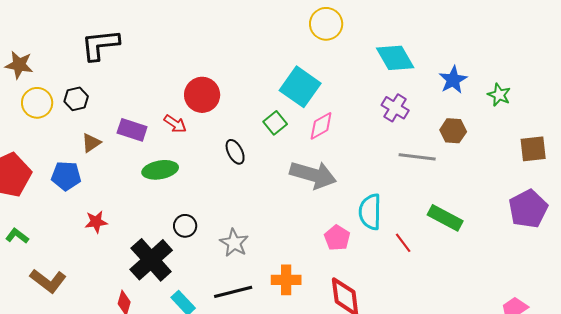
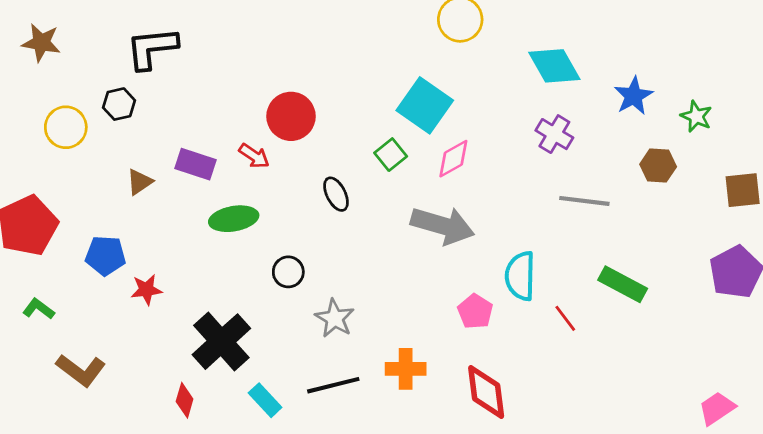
brown star: (19, 65) -> (41, 43), moved
black hexagon: (76, 99) -> (119, 104), moved
brown hexagon: (453, 131) -> (658, 165), moved
blue pentagon: (66, 176) -> (105, 256), moved
black circle: (185, 226) -> (288, 272), moved

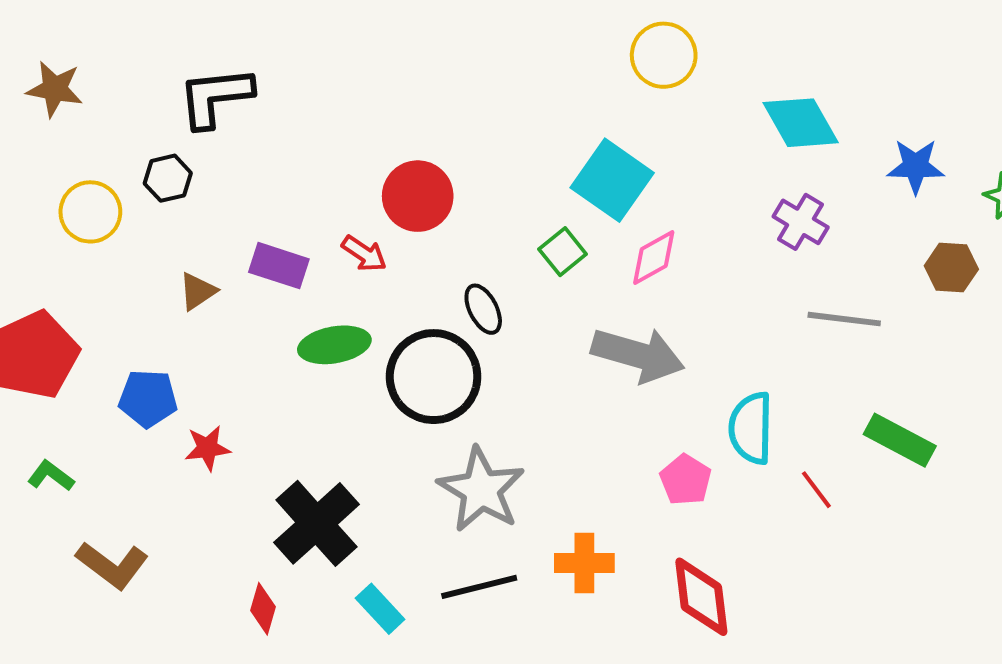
blue star: (634, 96) -> (916, 166), turned 30
black circle: (288, 272) -> (434, 377), moved, size x2.0
gray star: (335, 318) -> (481, 490), size x1.5

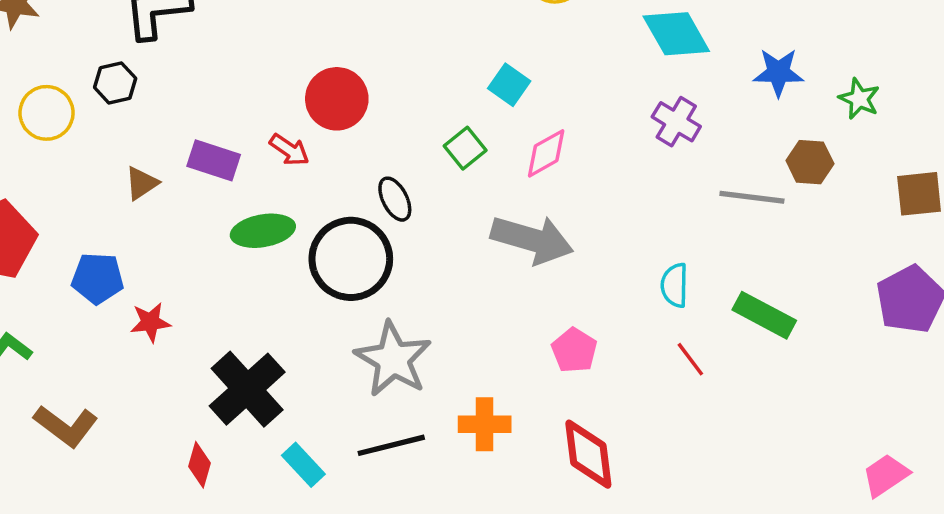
cyan square: (612, 180) -> (509, 85), size x0.6
gray line: (844, 319) -> (752, 197), moved
cyan semicircle: (751, 428) -> (675, 285), moved, size x0.7

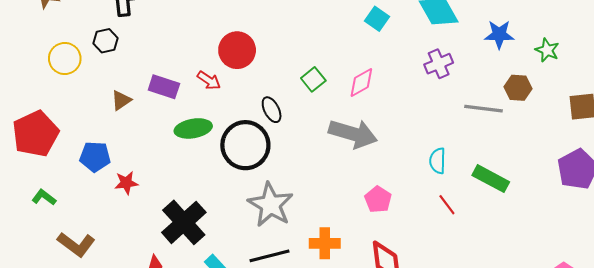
cyan square: (509, 85) -> (377, 19), moved
purple cross: (676, 122) -> (439, 64), turned 36

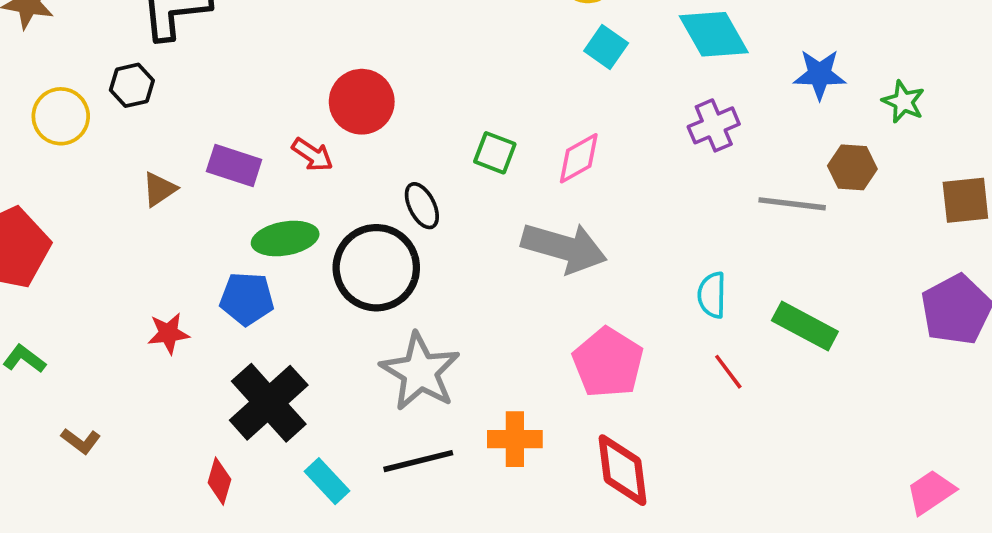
green square: (313, 79) -> (495, 153), turned -30
blue pentagon: (95, 157) -> (247, 299), moved
pink pentagon: (378, 199) -> (608, 363), size x1.5
brown L-shape: (76, 244) -> (81, 441), size x0.6

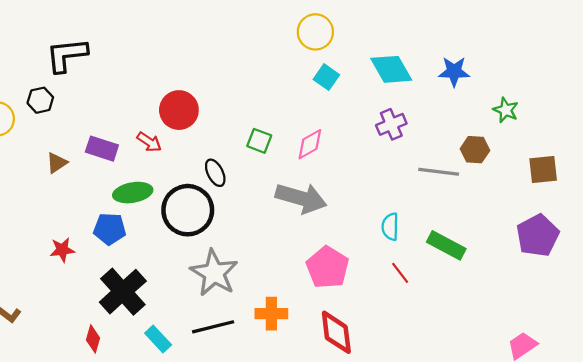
blue star: (820, 74) -> (454, 72), moved

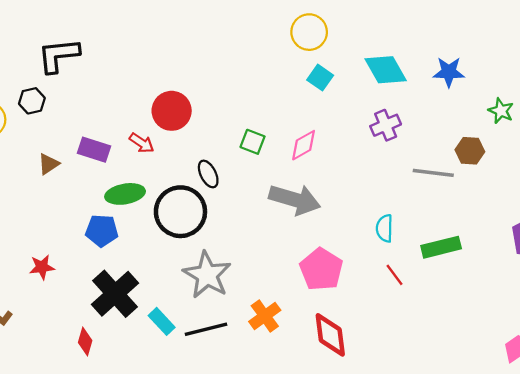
green rectangle: (446, 245) -> (441, 247), turned -42
red star: (62, 250) -> (42, 267), moved
orange cross: (271, 314) -> (265, 316), turned -36
cyan rectangle: (158, 339) -> (162, 321), moved

